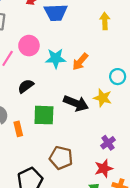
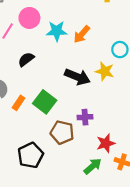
green square: (44, 115) -> (45, 102), moved, turned 35
orange rectangle: (18, 129) -> (19, 103), turned 48
purple cross: (108, 143) -> (85, 117), moved, turned 32

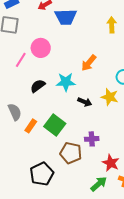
cyan star: (57, 31) -> (66, 82), moved
black arrow: (77, 77) -> (85, 102), size x0.6
red star: (106, 143) -> (111, 163), turned -30

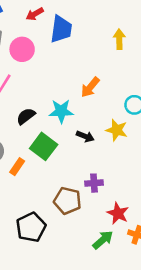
blue trapezoid: (66, 17) -> (61, 29), turned -80
pink circle: (41, 48) -> (22, 49), moved
green square: (55, 125) -> (44, 146), moved

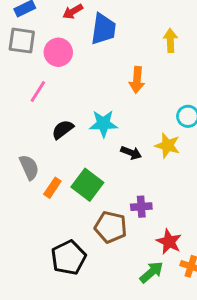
orange arrow: (90, 87) -> (137, 80), moved, turned -35
green square: (44, 146) -> (87, 185), moved

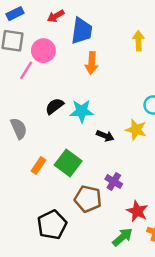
orange arrow: (137, 80) -> (92, 63), moved
pink line: (38, 92) -> (26, 70), moved
black semicircle: (63, 129) -> (55, 106), moved
gray semicircle: (29, 167) -> (19, 128), moved
purple cross: (141, 207) -> (114, 182), turned 35

